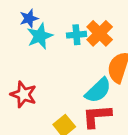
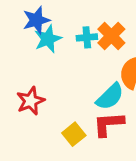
blue star: (29, 18) -> (36, 20), size x1.4
red star: (23, 94) -> (31, 101), turned 30

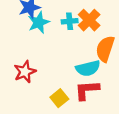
cyan semicircle: (110, 97) -> (88, 68), turned 30

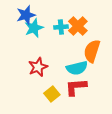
red star: (25, 72) -> (38, 67), moved

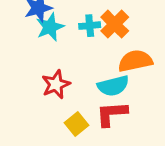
orange semicircle: (92, 51) -> (135, 61), turned 60

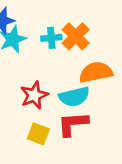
red star: (56, 84) -> (34, 95), moved
yellow square: (76, 124) -> (38, 134), turned -30

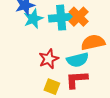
cyan cross: (51, 38) -> (61, 18), size x1.6

